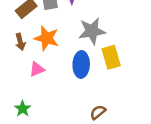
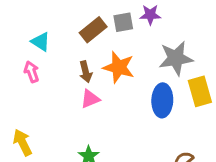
pink triangle: (37, 69) -> (90, 99), moved

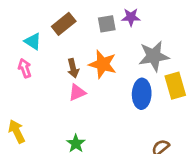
brown rectangle: (93, 30) -> (64, 24), moved

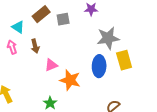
gray square: (107, 24) -> (63, 19), moved
orange star: (103, 64) -> (70, 80), moved
brown arrow: (73, 68) -> (35, 46), moved

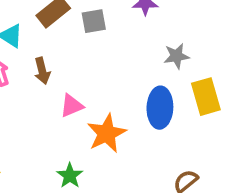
gray star: (108, 38) -> (176, 56), size x0.6
orange star: (70, 80) -> (107, 133), turned 30

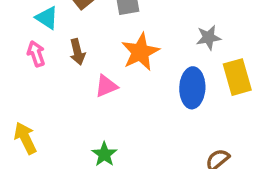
orange star: (107, 133) -> (140, 52), moved

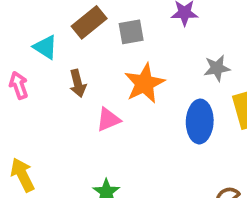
pink arrow: (36, 54) -> (19, 85), moved

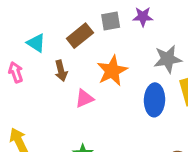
brown rectangle: (89, 22) -> (80, 36), moved
gray square: (131, 32) -> (111, 21), moved
gray star: (217, 68) -> (168, 59), size x1.4

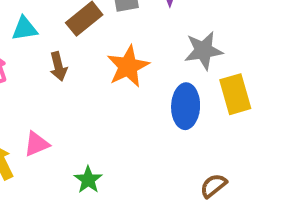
cyan triangle: (36, 43) -> (25, 29), turned -42
pink triangle: (84, 98) -> (36, 144), moved

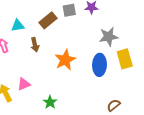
orange star: (128, 66) -> (65, 60), moved

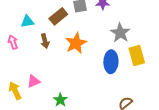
gray star: (109, 37) -> (120, 33), turned -30
orange star: (65, 60) -> (76, 43), moved

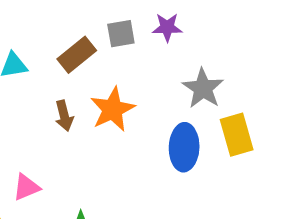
brown arrow: (45, 41) -> (64, 116), moved

